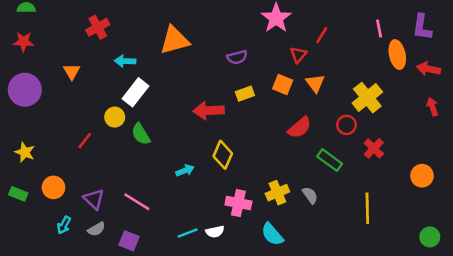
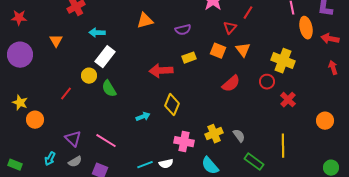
orange triangle: (175, 40) -> (145, 21), moved, size x0.7
yellow cross: (367, 98) -> (283, 61), turned -30
green rectangle: (330, 160) -> (254, 162), moved
orange circle: (53, 187) -> (35, 120), moved
green rectangle: (18, 194) -> (15, 165), moved

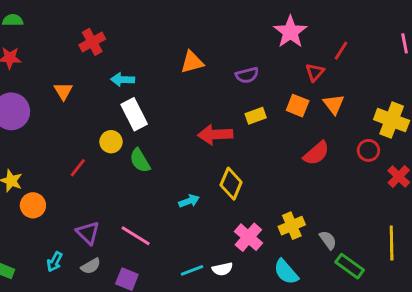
white rectangle: (105, 57) -> (134, 114), turned -65
gray semicircle: (239, 136) -> (328, 240), moved
pink cross: (184, 142) -> (248, 237), turned 30

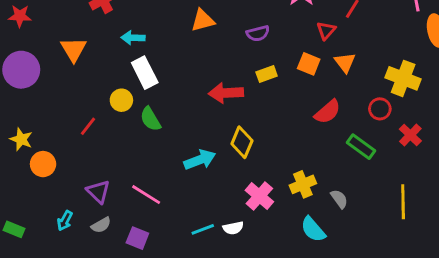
orange triangle: (63, 91) -> (74, 49), size x1.4
cyan arrow: (189, 201) -> (200, 160), size x1.5
green rectangle: (350, 266) -> (361, 147), moved
cyan semicircle: (286, 272) -> (313, 229), moved

